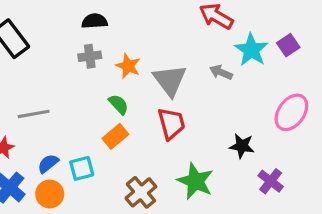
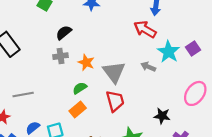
black semicircle: (95, 21) -> (64, 33), turned -35
green semicircle: (119, 104) -> (80, 88), turned -80

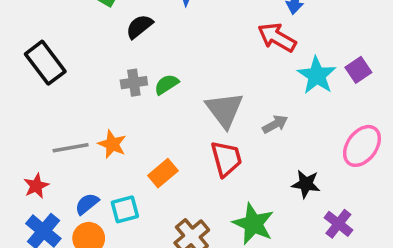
black semicircle: (64, 33) -> (139, 27), moved
orange star: (86, 62) -> (112, 144), moved
gray arrow: (148, 67) -> (275, 124), moved, turned 128
green semicircle: (80, 88) -> (167, 84), moved

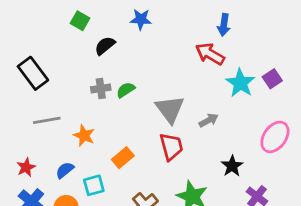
gray line: (71, 148) -> (47, 120), moved
black star: (306, 184) -> (232, 166), turned 30
blue semicircle: (87, 204) -> (65, 170), moved

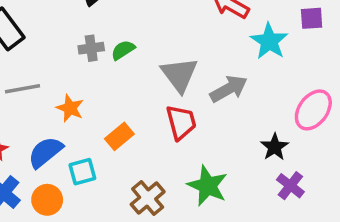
purple square: (272, 79) -> (312, 18), moved, turned 30
gray arrow: (209, 120) -> (229, 89), size x1.5
black star: (232, 166) -> (275, 147), moved
blue semicircle: (65, 170) -> (45, 152), size x1.5

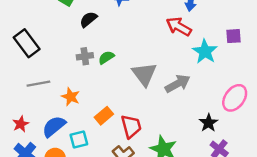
red trapezoid: (181, 122) -> (131, 126), moved

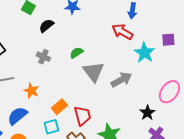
gray cross: (85, 56) -> (43, 57), turned 32
green semicircle: (106, 57) -> (76, 53), moved
cyan square: (79, 140) -> (51, 127), moved

